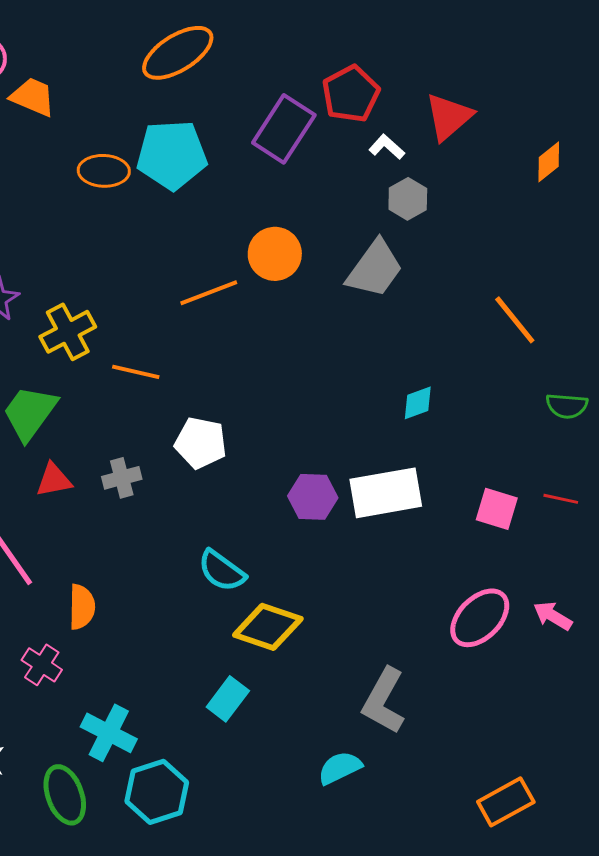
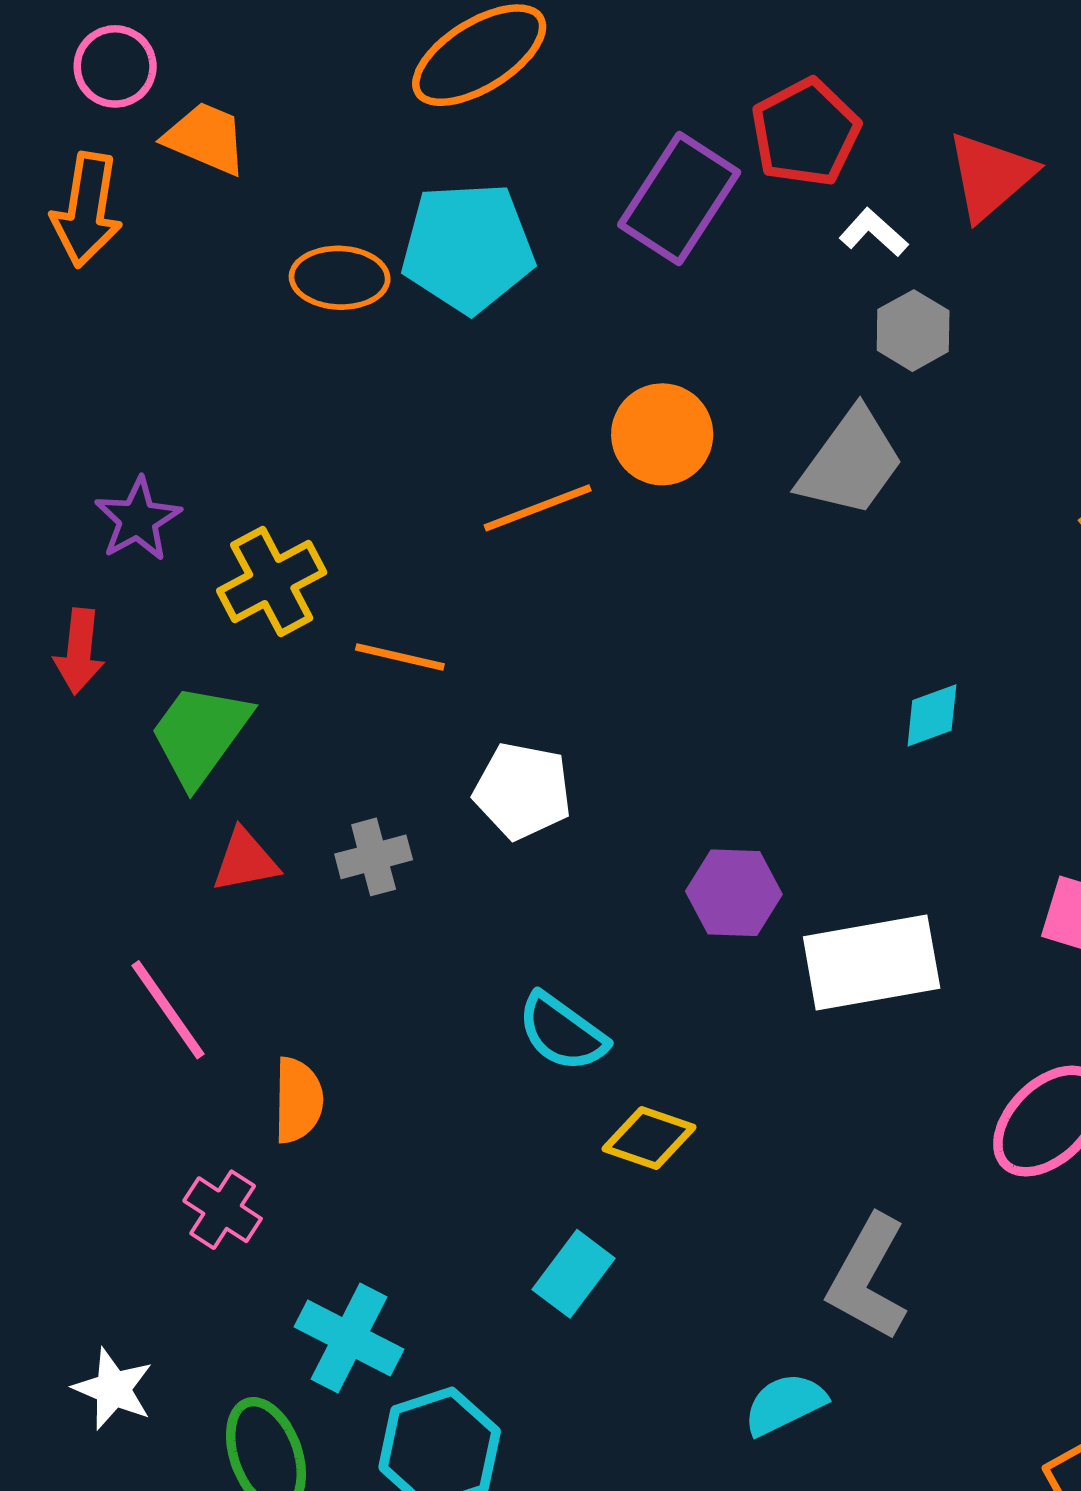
white rectangle: (386, 493) -> (872, 963), moved
yellow diamond: (268, 627) -> (649, 1138), size x0.7

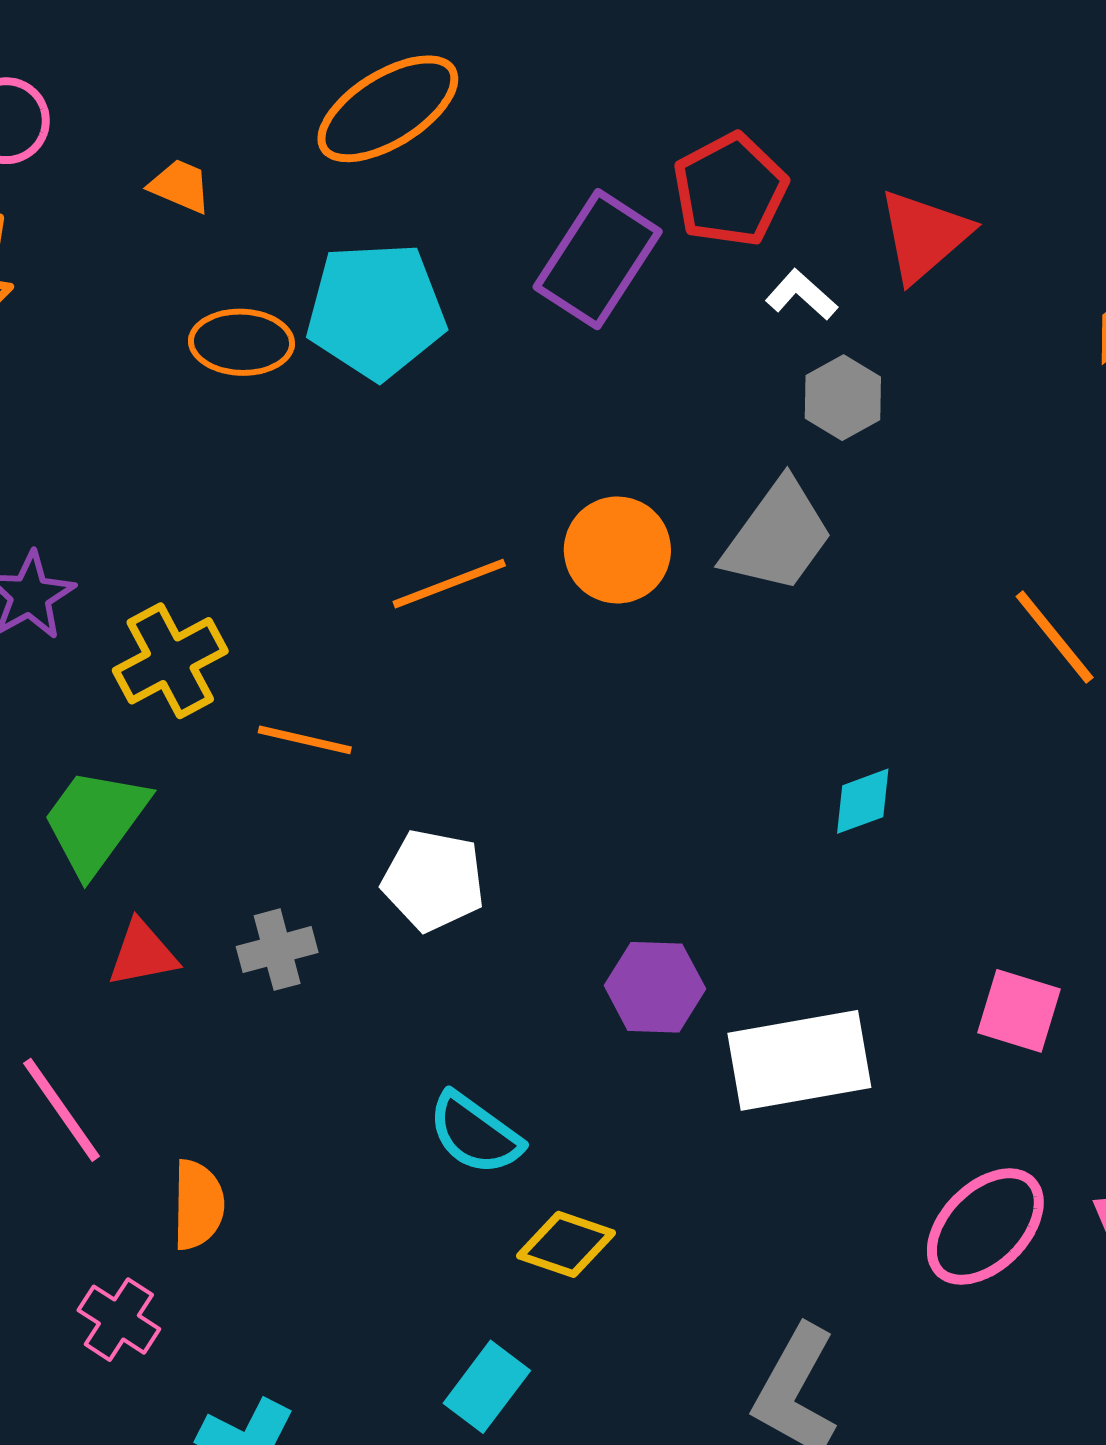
orange trapezoid: (206, 138) -> (180, 186), moved, size x0.7
orange circle: (662, 434) -> (617, 550), moved

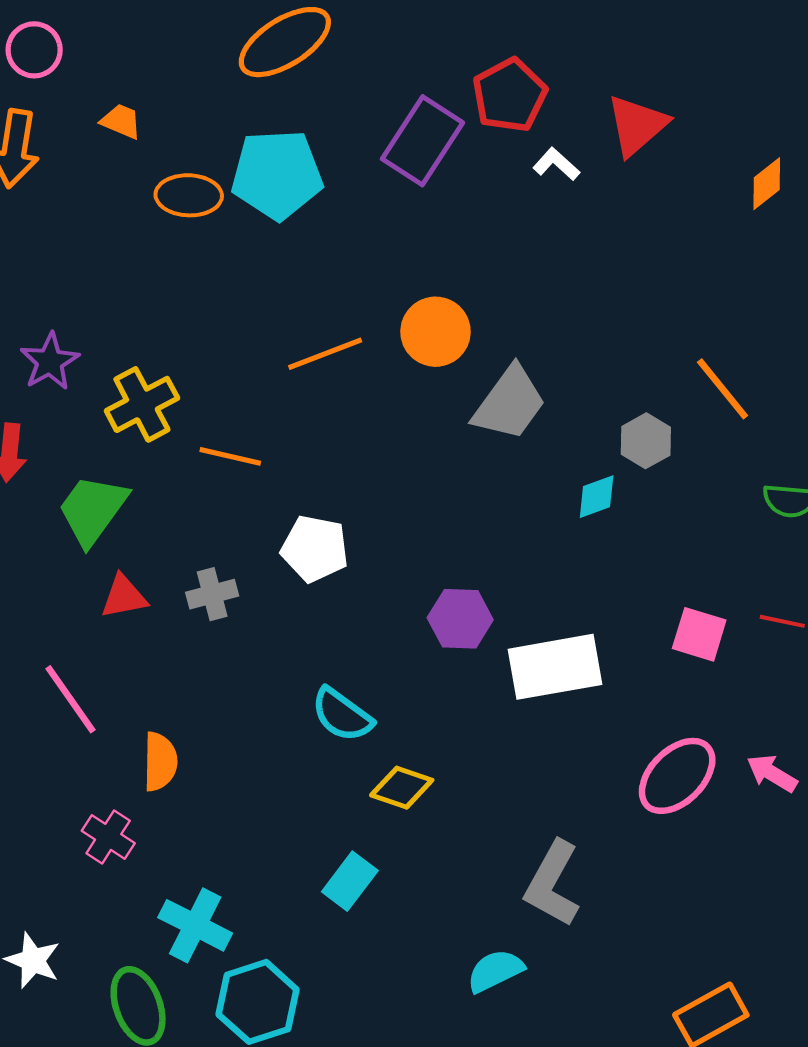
orange trapezoid: (180, 186) -> (121, 121), moved
gray hexagon: (843, 398) -> (646, 441), moved
gray trapezoid: (778, 536) -> (510, 403), moved

